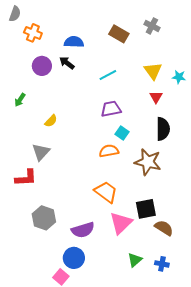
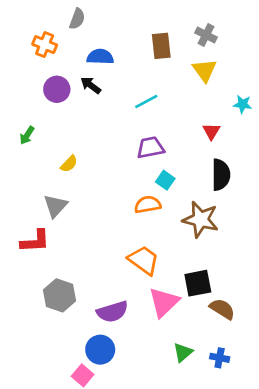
gray semicircle: (15, 14) -> (77, 19), moved
brown rectangle: (119, 34) -> (161, 46), turned 54
yellow triangle: (153, 71) -> (205, 70), moved

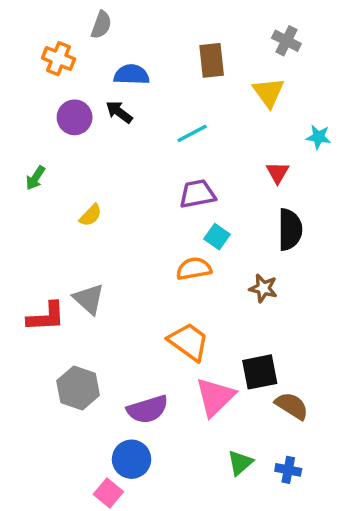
gray cross: (206, 35) -> (286, 41), moved
gray triangle: (55, 206) -> (89, 299), moved, turned -30
brown star: (201, 219) -> (263, 288), size x0.6

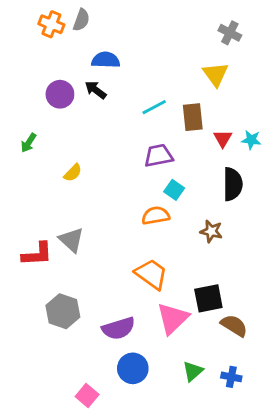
orange cross: (59, 59) -> (51, 24), moved
brown rectangle: (212, 60) -> (193, 117), moved
cyan star: (318, 137) -> (251, 140), moved
blue circle: (132, 459) -> (133, 368), moved

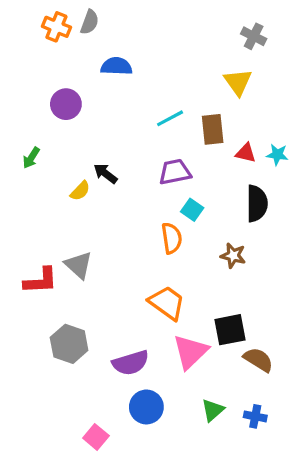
black arrow: (96, 90) -> (105, 174), moved
red triangle: (223, 138) -> (246, 153), turned -48
orange semicircle: (156, 216) -> (172, 238), turned 92

